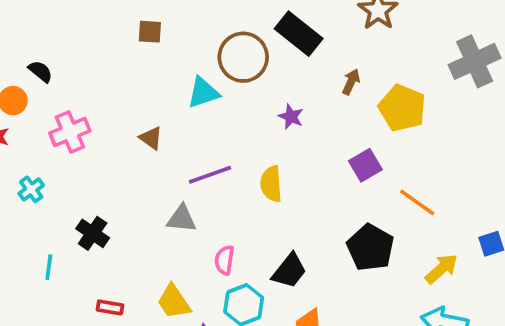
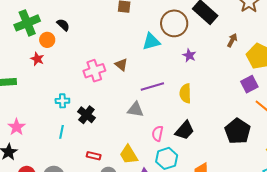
purple star: (291, 117) -> (189, 55), moved
pink cross: (70, 132) -> (94, 71), moved
purple square: (365, 165) -> (249, 84), moved
cyan cross: (31, 189) -> (62, 101), moved, turned 32
black trapezoid: (289, 271) -> (185, 130), moved

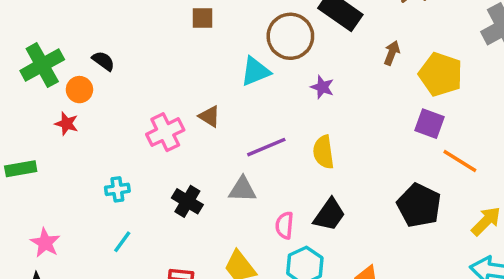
purple square: (249, 84) -> (430, 124), turned -36
black cross: (86, 115) -> (187, 201), moved
cyan line: (62, 132) -> (122, 242), turned 32

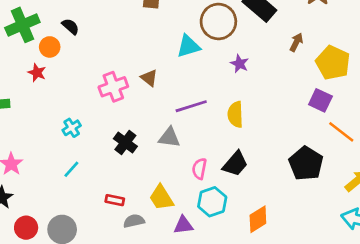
cyan cross: (117, 189) -> (72, 128), turned -30

